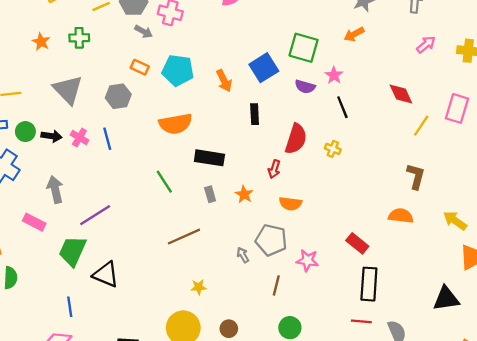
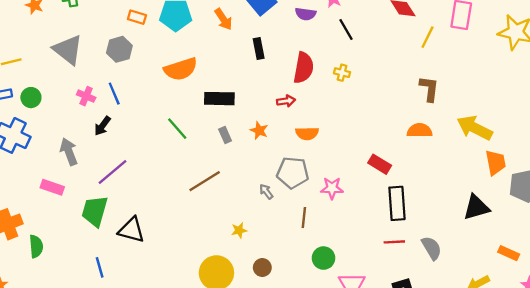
black arrow: (52, 136) -> (102, 126), moved, turned 126
red arrow: (274, 169) -> (286, 101), turned -108
yellow arrow: (455, 221) -> (475, 128), size x1.4
yellow star: (199, 287) -> (239, 230), moved

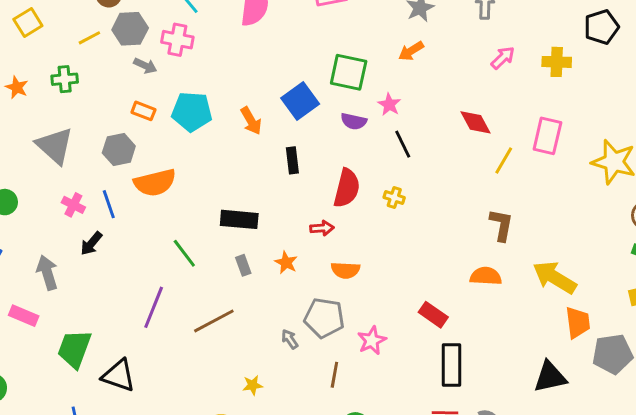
orange semicircle: (181, 69) -> (155, 183), moved
purple line: (113, 172) -> (154, 307), moved, turned -32
pink star: (332, 188) -> (372, 340), turned -30

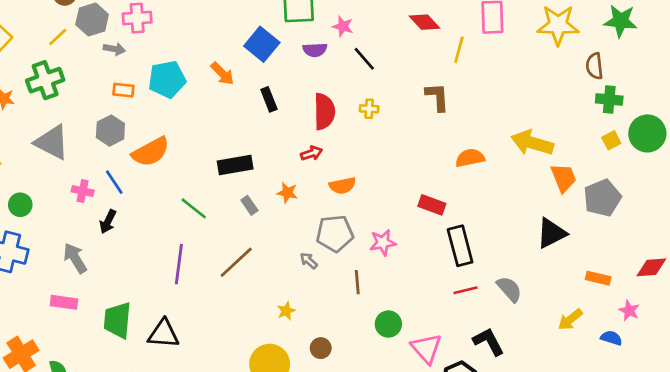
green cross: (65, 79) -> (45, 80), size x1.5
brown L-shape: (501, 225) -> (437, 97), moved
pink star: (372, 340) -> (383, 243), turned 30

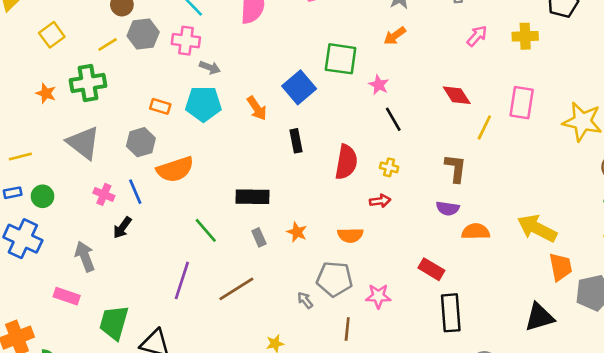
gray arrow: (114, 49) -> (210, 68), moved
purple semicircle: (315, 50) -> (448, 208), moved
red arrow: (311, 153) -> (380, 201), moved

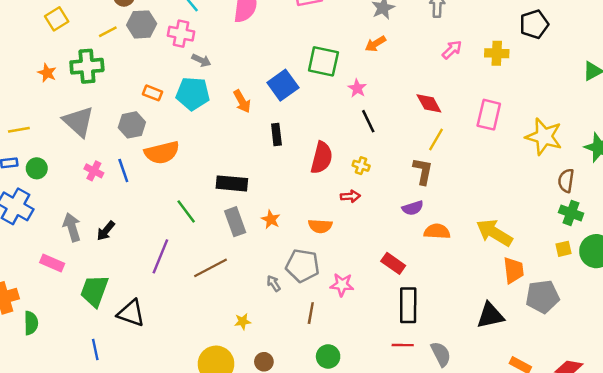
yellow line: (484, 127) -> (436, 140), moved
purple semicircle: (448, 208) -> (413, 208), turned -30
black arrow: (122, 228) -> (106, 231), moved
gray rectangle: (259, 237) -> (235, 222), size x1.6

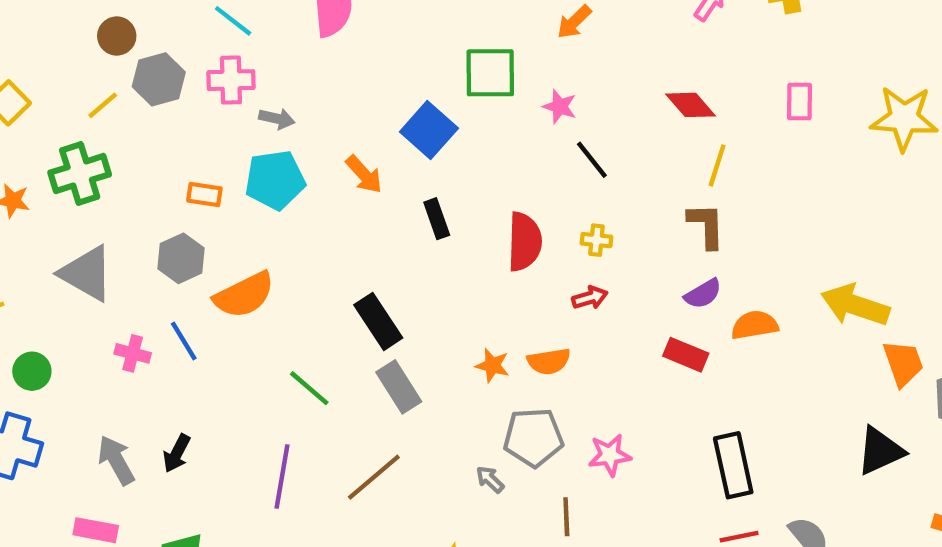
pink rectangle: (489, 115) -> (799, 102), size x0.7
black rectangle: (232, 183) -> (378, 321), turned 64
orange star: (271, 219) -> (492, 365), moved
red rectangle: (393, 263) -> (686, 355), moved

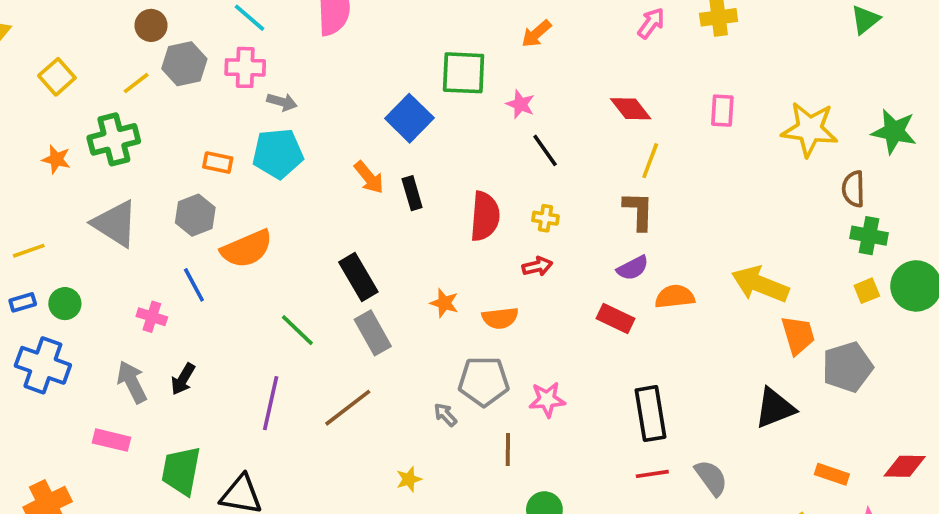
orange arrow: (364, 174) -> (369, 177), moved
pink cross: (133, 353) -> (152, 317), moved
orange star: (492, 365) -> (444, 303), moved

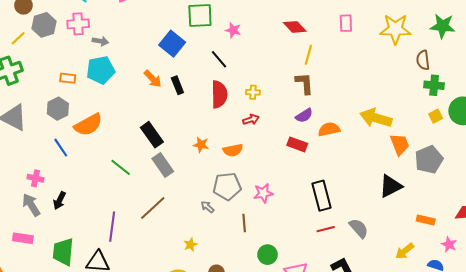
black line: (545, 150) -> (219, 59), moved
pink cross: (152, 317) -> (35, 178), moved
purple line: (271, 403) -> (112, 227), moved

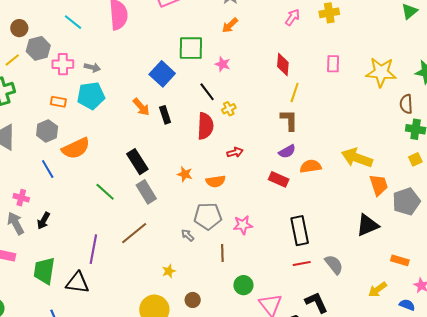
pink cross: (78, 24) -> (63, 64), moved
red diamond: (295, 27) -> (283, 64), turned 45
yellow cross: (253, 92) -> (229, 109), moved, turned -32

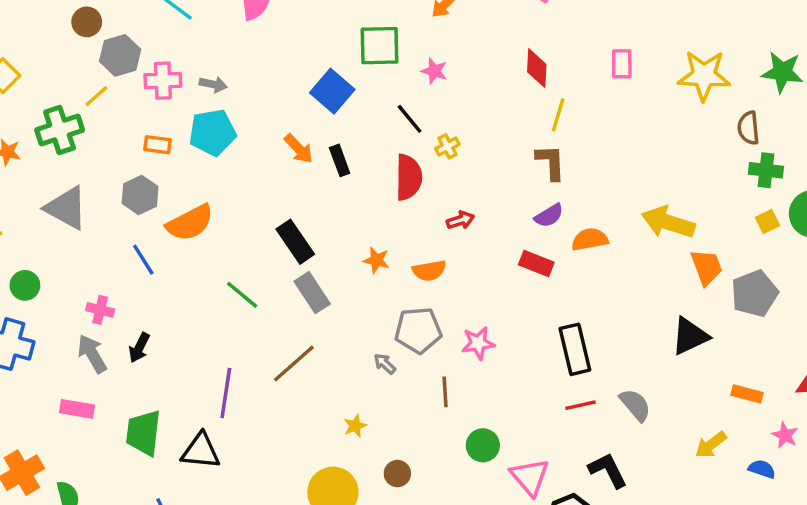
yellow line: (12, 60) -> (96, 96), moved

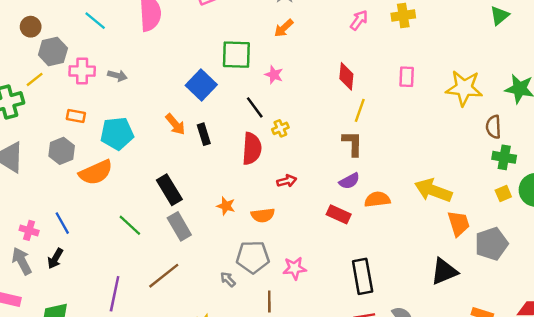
cyan pentagon: (212, 132) -> (117, 133), moved
blue line: (143, 260) -> (62, 223), moved

